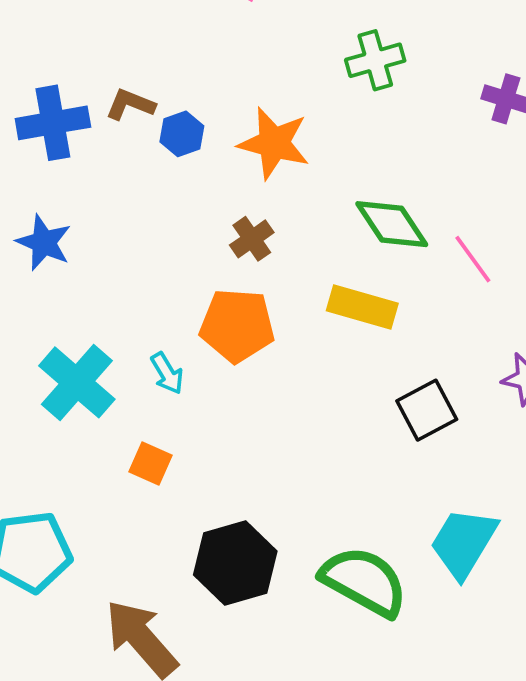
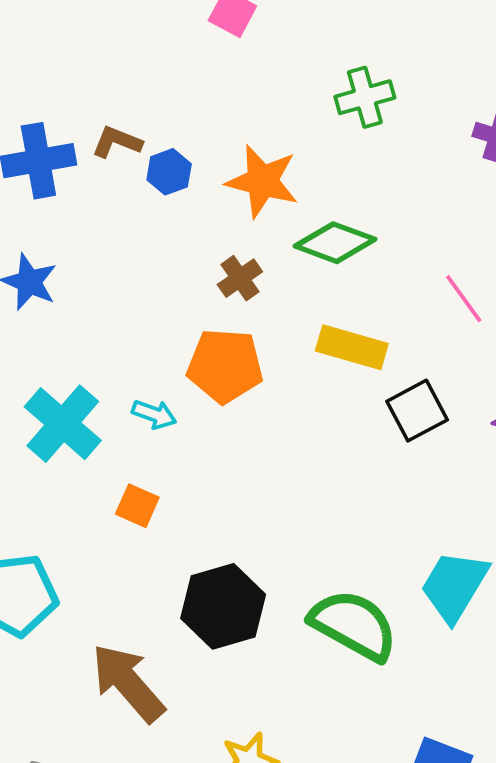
green diamond: (392, 224) -> (335, 243), moved, turned -36
cyan arrow: (167, 373) -> (154, 414), turned -39
black square: (427, 410) -> (417, 411), moved

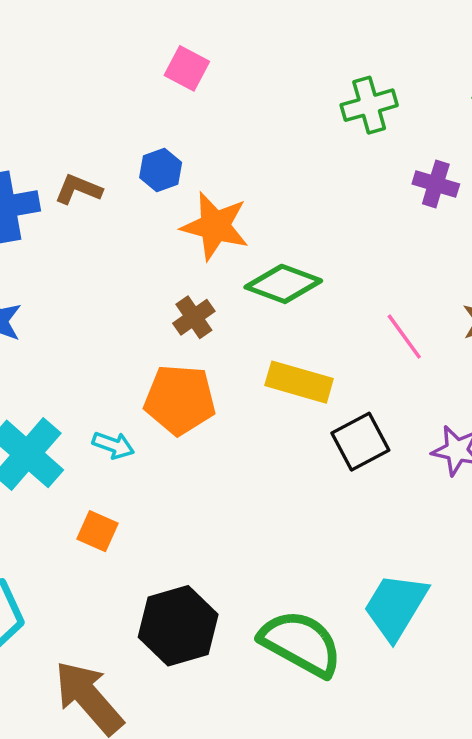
green cross: (365, 97) -> (369, 105), moved
blue hexagon: (169, 172) -> (161, 170), moved

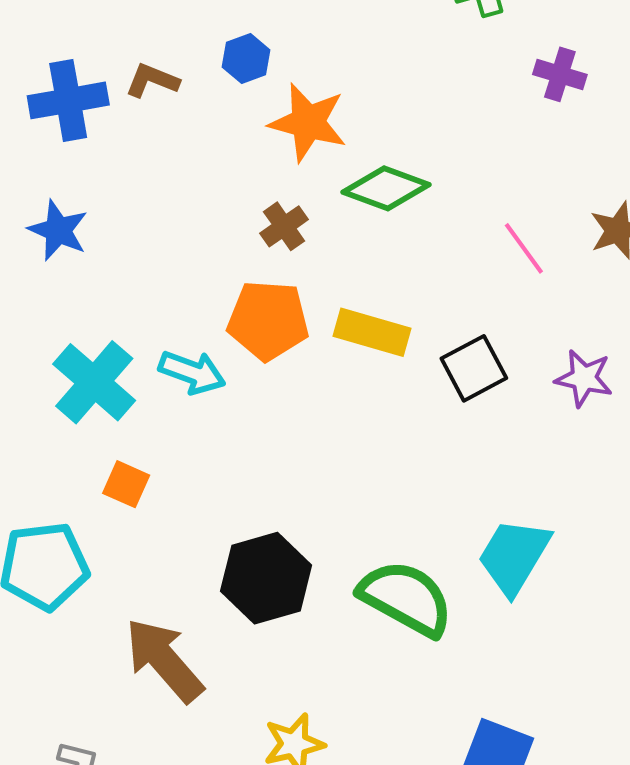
yellow rectangle: (299, 382) -> (372, 332), moved
cyan arrow: (113, 445) -> (192, 372), size x1.4
orange square: (98, 531) -> (126, 484), moved

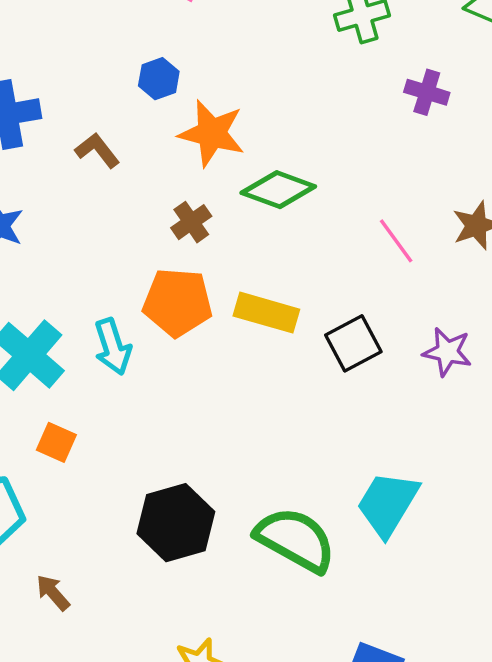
brown L-shape: (152, 80) -> (97, 150), moved, turned 30
cyan arrow: (192, 372) -> (113, 347), turned 52
brown arrow: (164, 660) -> (53, 593), moved, size x0.5

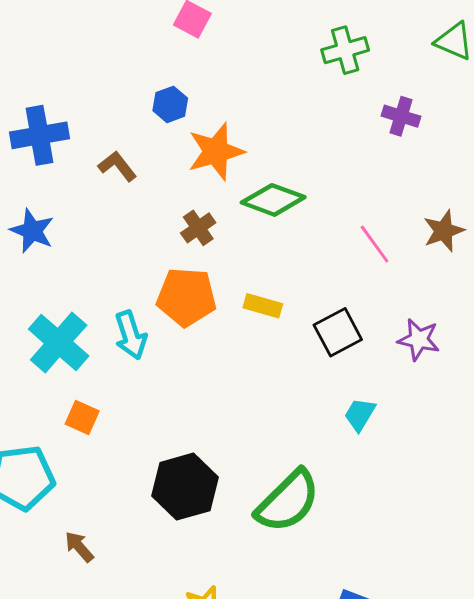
orange star: (212, 133) -> (216, 151), turned -30
yellow rectangle: (266, 313) -> (263, 306), size x0.7
cyan trapezoid: (388, 504) -> (360, 415), moved, size x0.6
green semicircle: (295, 540) -> (288, 501), turned 106

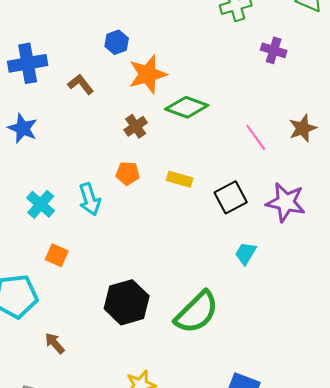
orange pentagon: (186, 297) -> (128, 173), size x0.6
purple star: (419, 340) -> (286, 202), size x1.4
cyan cross: (59, 342) -> (41, 204), size x0.7

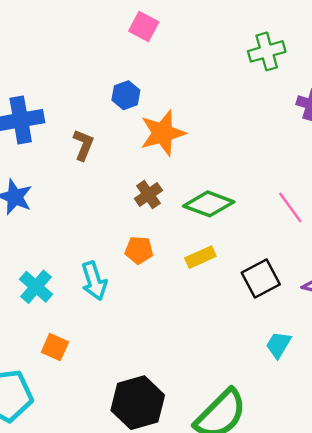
brown L-shape: (81, 84) -> (83, 145), turned 60
green diamond: (187, 107) -> (209, 204), moved
yellow rectangle: (180, 179) -> (200, 257), turned -40

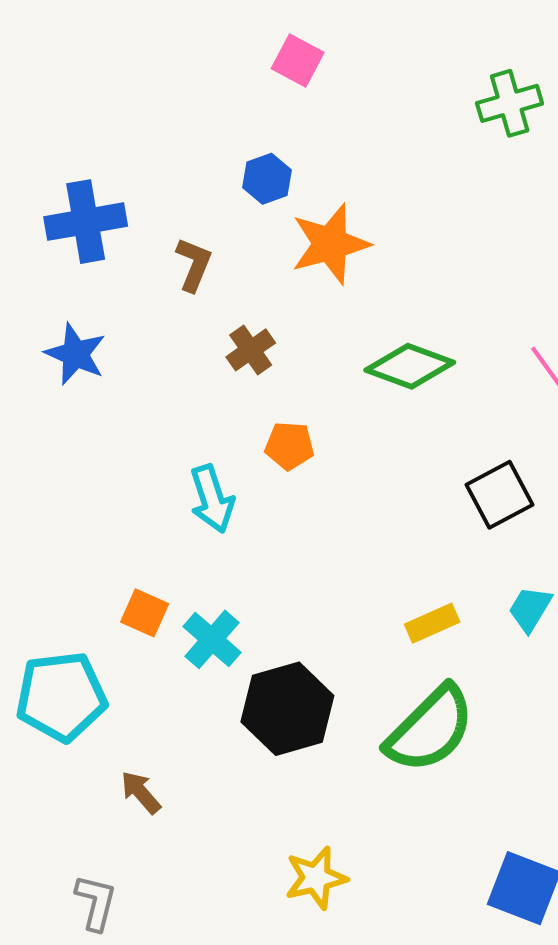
brown cross: (148, 195) -> (251, 350), moved
yellow rectangle: (200, 257) -> (432, 623), moved
cyan cross: (36, 287) -> (212, 639), moved

